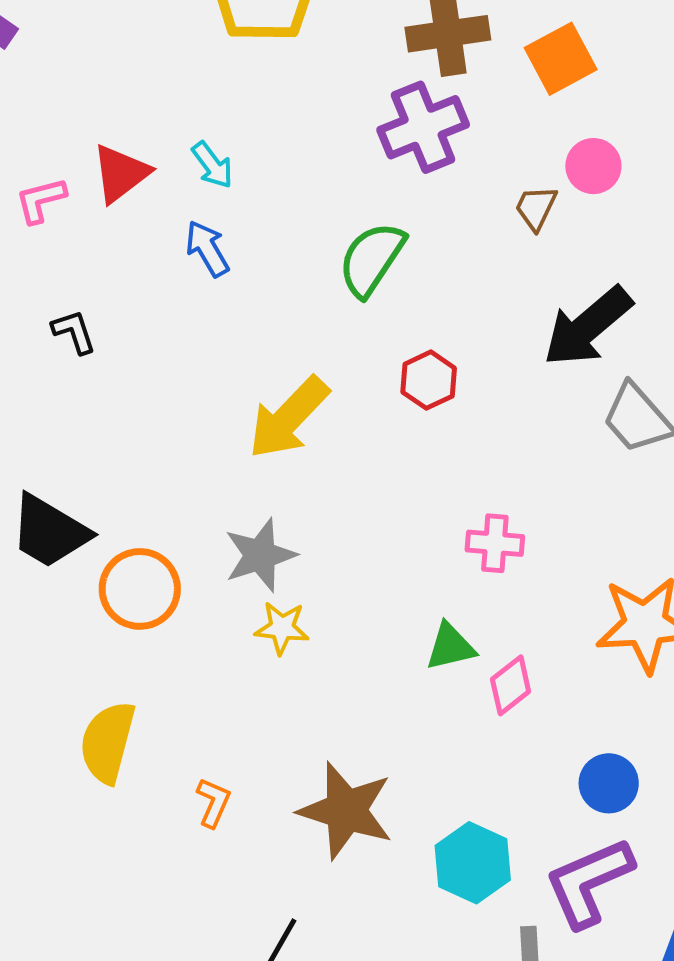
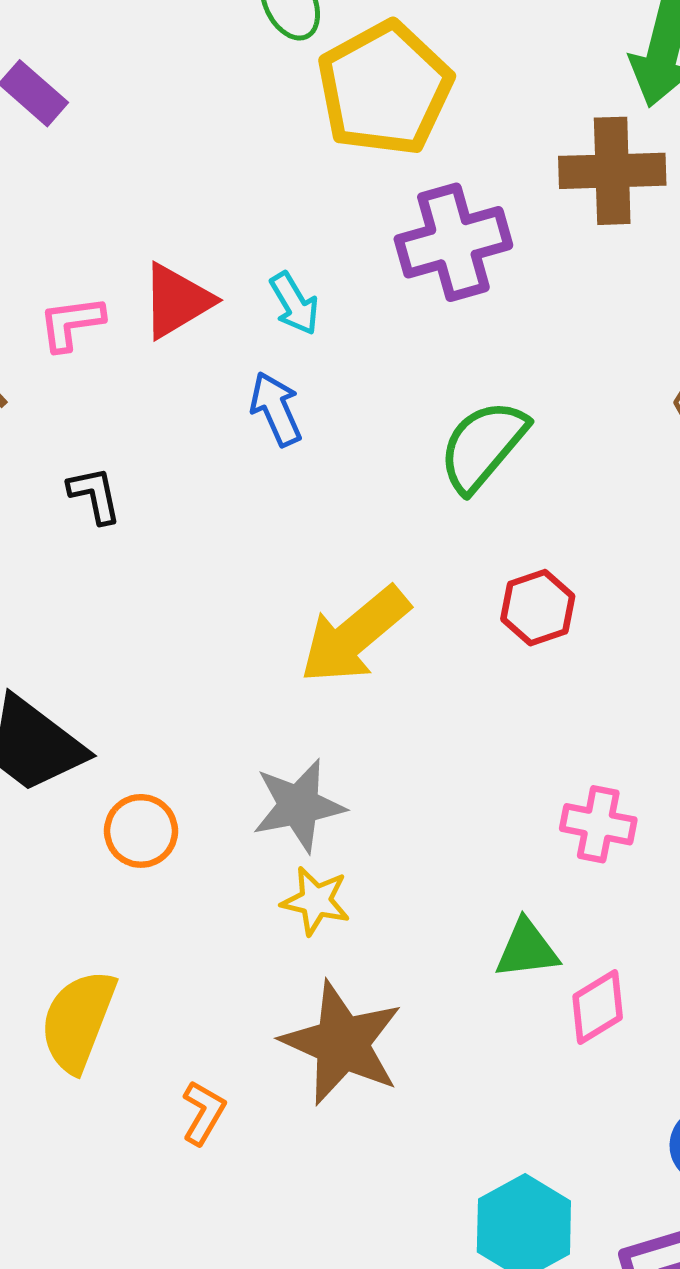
purple cross: (423, 127) -> (453, 242), moved
orange circle: (140, 589) -> (141, 831), size x0.7
brown star: (346, 811) -> (342, 1043), moved

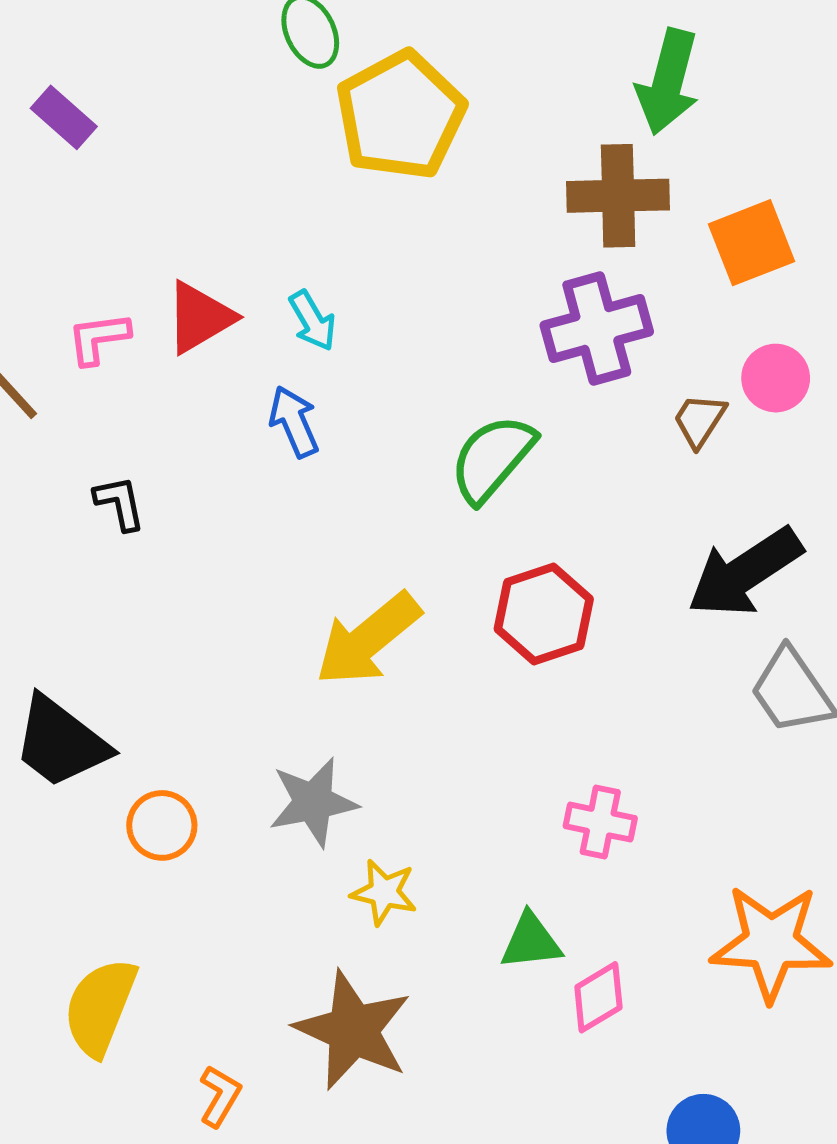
purple cross: (453, 242) -> (597, 329), moved
red hexagon: (538, 608) -> (544, 614), size x1.4
yellow star: (316, 901) -> (384, 892), moved

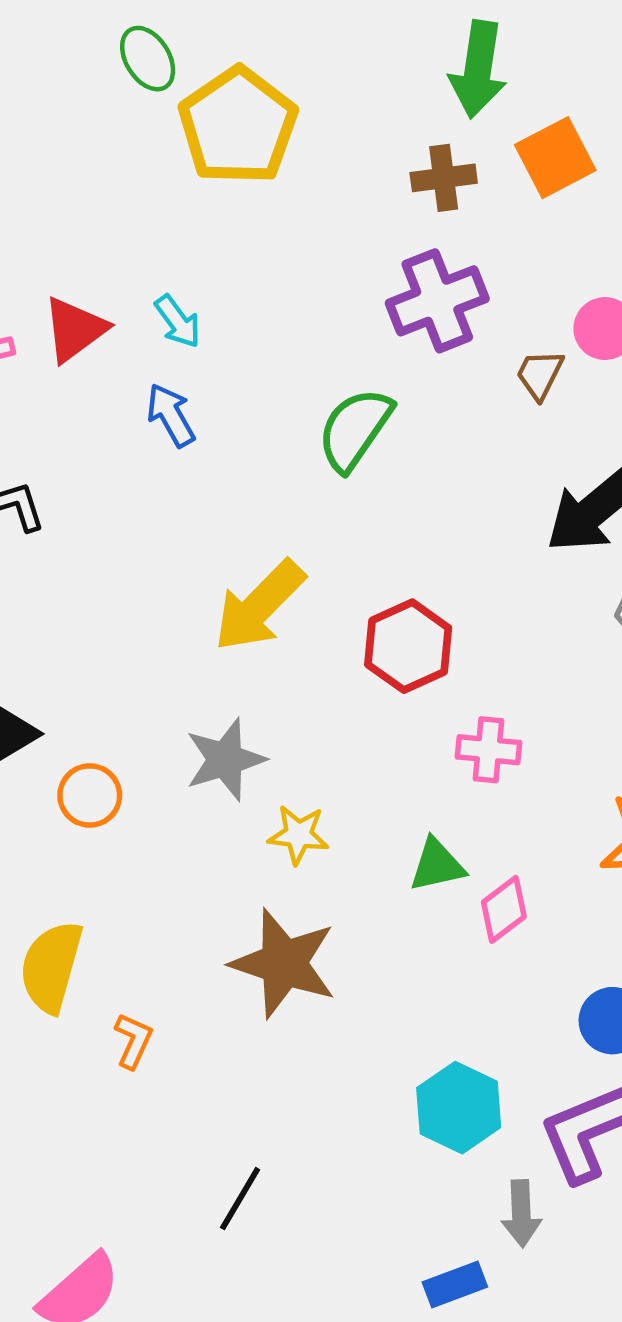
brown cross: (618, 196) -> (444, 178), size x0.7
orange square: (751, 243) -> (555, 158), moved
red hexagon: (544, 614) -> (408, 646), moved
orange L-shape: (220, 1096) -> (133, 1041), moved

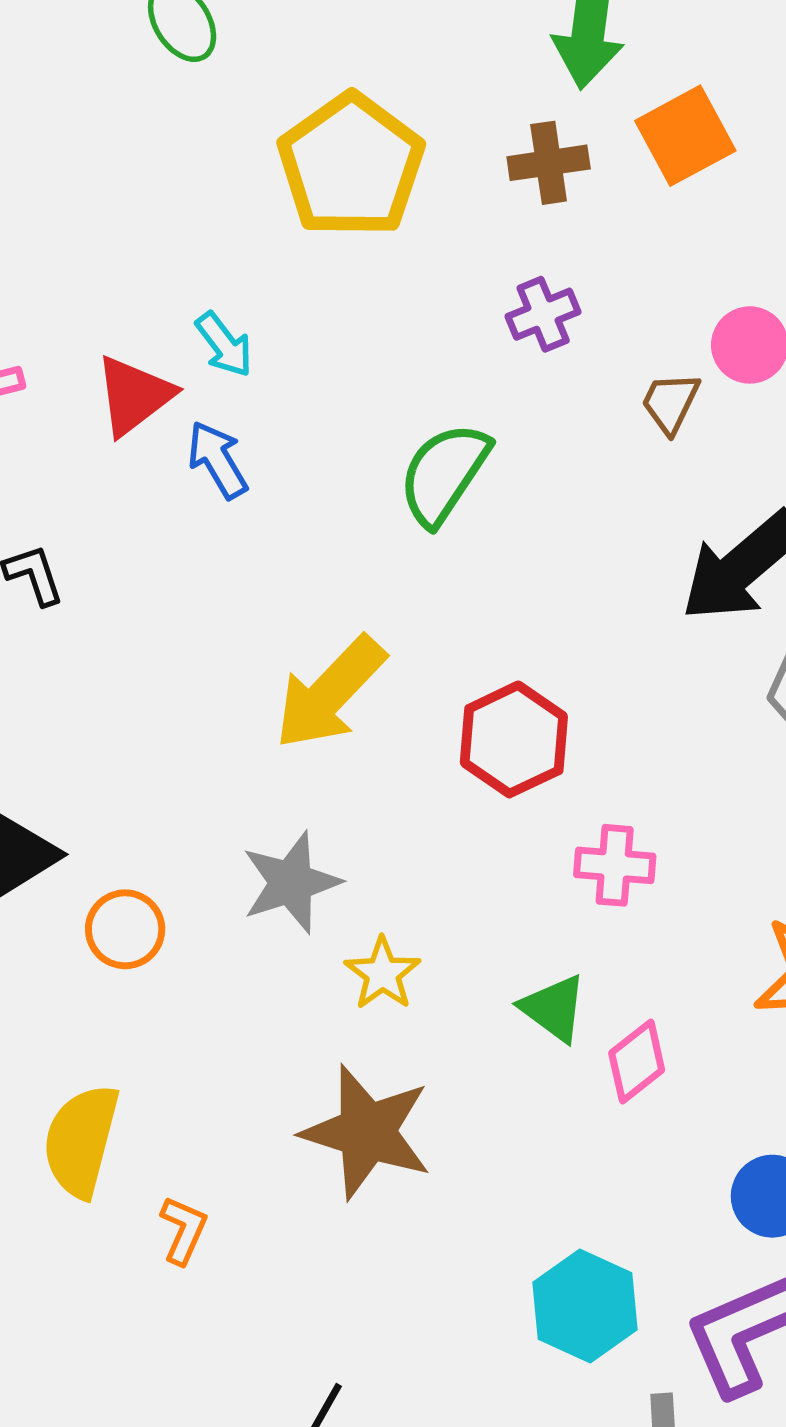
yellow pentagon: (238, 126) -> (351, 165), moved
purple cross: (437, 301) -> (543, 314), size x0.6
red triangle: (75, 329) -> (134, 395), moved
yellow star: (298, 835) -> (383, 974), turned 30
green triangle: (437, 865) -> (554, 1008), turned 50

